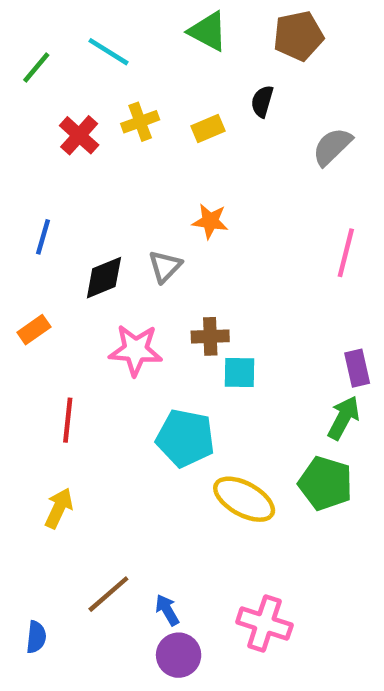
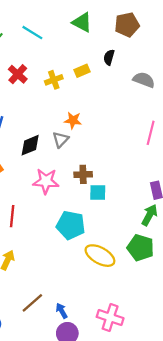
yellow cross: (140, 122) -> (54, 80), moved
gray semicircle: (332, 147) -> (144, 80), turned 65
orange star: (210, 221) -> (73, 120), moved

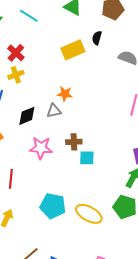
yellow rectangle: (82, 71) -> (73, 50), size x1.6
yellow cross: (54, 80) -> (16, 75), moved
gray triangle: (61, 140) -> (54, 111), turned 35
cyan pentagon: (71, 225) -> (53, 206), moved

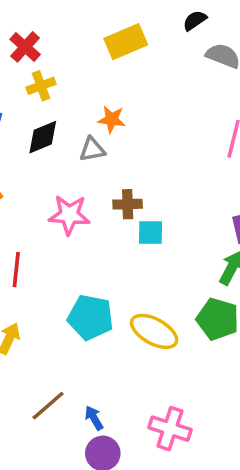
black semicircle: (97, 38) -> (195, 20), moved, turned 40
yellow cross: (16, 75) -> (41, 86), moved
black diamond: (27, 116) -> (43, 137), moved

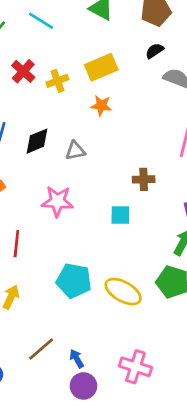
yellow cross: (41, 86) -> (57, 81), moved
orange star: (112, 119) -> (101, 106), moved
brown cross: (128, 204) -> (144, 179), moved

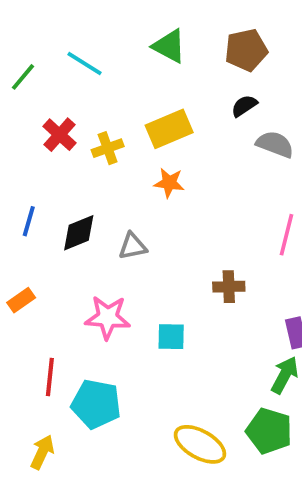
cyan square: (120, 215) -> (171, 337), moved
cyan pentagon: (74, 281) -> (96, 404), moved

